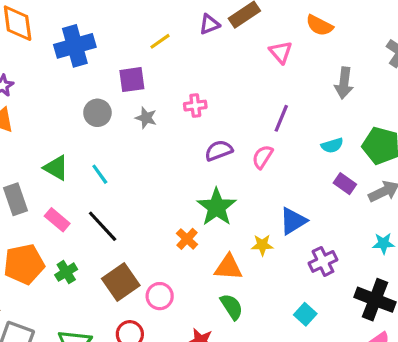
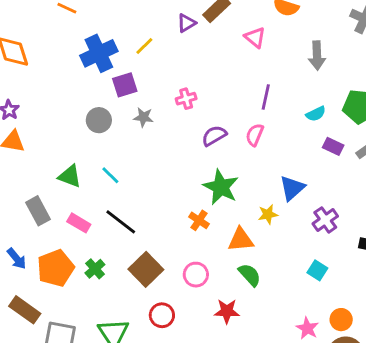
blue cross: (75, 46) -> (99, 53), moved
pink circle: (160, 296) -> (196, 275), moved

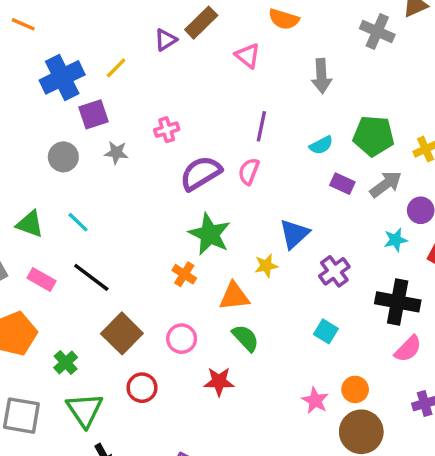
purple semicircle: (214, 136) -> (201, 173), size x1.4
green cross: (95, 269) -> (66, 362), moved

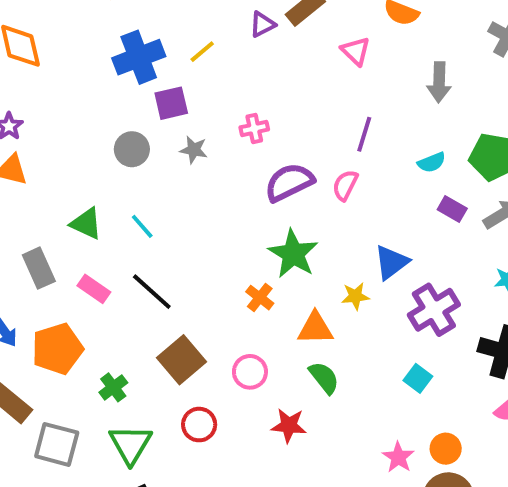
purple cross: (334, 271) -> (434, 310), size x1.4

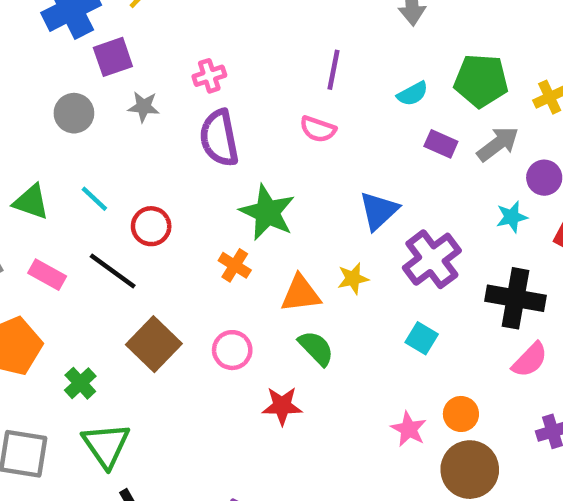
purple semicircle: (289, 182) -> (219, 138), moved, turned -69
pink semicircle: (345, 185) -> (318, 129), turned -92
yellow star: (355, 296) -> (353, 279), moved
red circle: (199, 425) -> (151, 226), moved

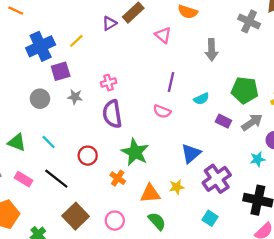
cyan semicircle: (413, 94) -> (201, 99), moved
red circle: (151, 226) -> (88, 156), moved

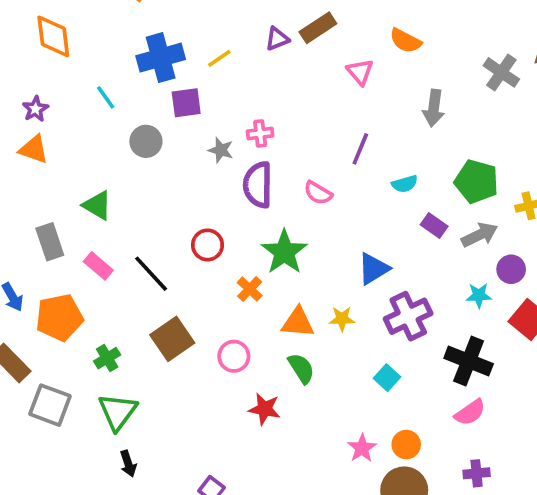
gray star: (75, 97) -> (221, 150), moved
pink semicircle: (162, 111) -> (318, 193), moved
cyan line: (49, 142) -> (106, 97), moved

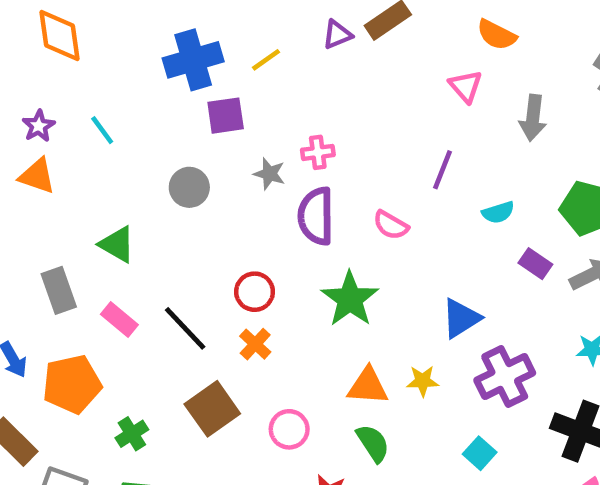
pink triangle: (360, 72) -> (466, 86), moved
cyan line: (106, 97) -> (102, 130), moved
gray circle: (146, 141) -> (189, 187), moved
orange cross: (250, 289) -> (255, 344), moved

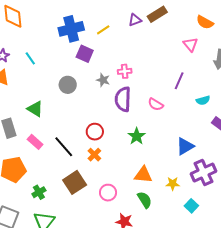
purple square: (226, 116) -> (85, 54), turned 30
green star: (350, 299) -> (137, 136), size x0.7
yellow star: (423, 381) -> (173, 184), moved

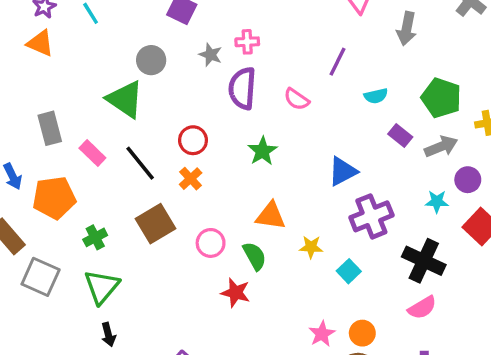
green triangle: (35, 109) -> (125, 99), moved, size x1.4
yellow star: (173, 184) -> (311, 247), moved
green semicircle: (145, 200) -> (255, 256), moved

